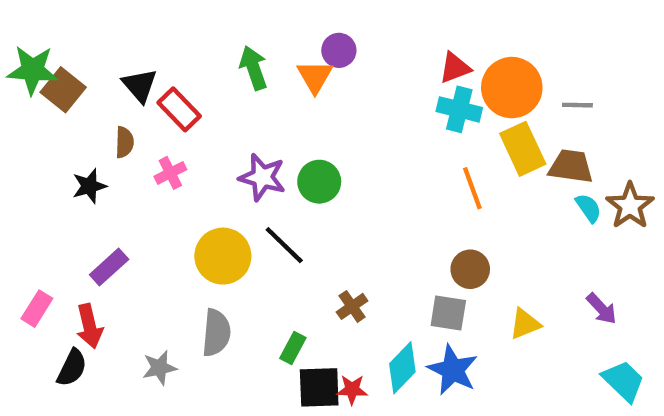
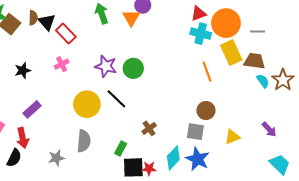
brown semicircle: (124, 142) -> (33, 18), moved

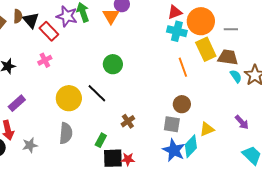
purple star: (106, 66) -> (67, 16), moved
gray star: (56, 158) -> (30, 145), moved
cyan diamond: (173, 158) -> (191, 146), moved

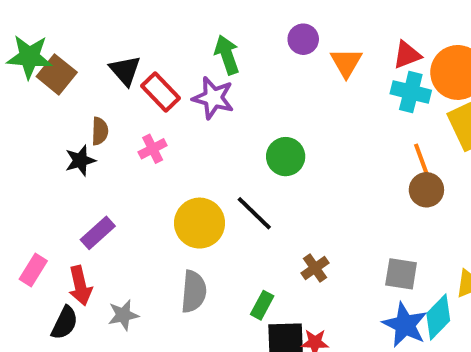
brown semicircle: (18, 16) -> (100, 131), moved
purple star: (67, 16) -> (213, 98), moved
orange triangle: (111, 16) -> (346, 63), moved
brown circle: (182, 104) -> (426, 190), moved

